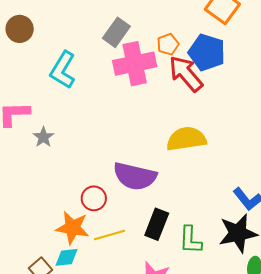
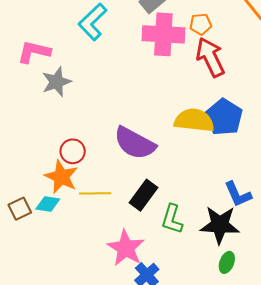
blue pentagon: (207, 52) -> (224, 117), moved
gray star: (43, 137) -> (56, 82), size x1.4
red circle: (94, 198) -> (73, 151), moved

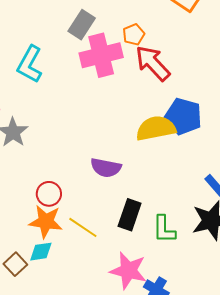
purple semicircle: (135, 143) -> (106, 168), size x0.7
yellow line: (95, 193) -> (83, 227), turned 52

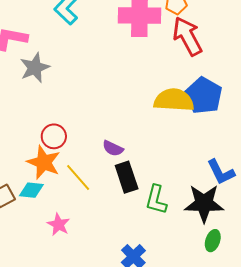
purple semicircle: (106, 168) -> (113, 148), moved, size x0.7
black rectangle: (130, 215) -> (127, 177), turned -52
pink star: (128, 271) -> (59, 225), moved, size x0.6

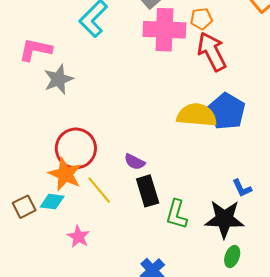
red circle: (54, 136) -> (76, 148), size x1.6
blue L-shape: (221, 172) -> (242, 188), size x0.7

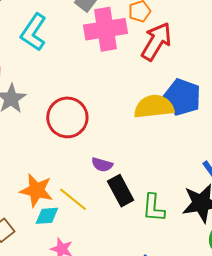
red arrow: (212, 52) -> (156, 41), turned 69
red circle: (76, 148) -> (67, 117), moved
cyan diamond: (52, 202) -> (47, 216), moved

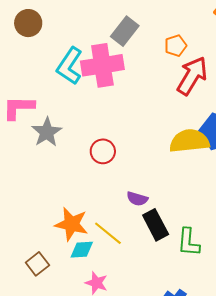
pink cross: (106, 29) -> (102, 65), moved
red circle: (67, 117) -> (103, 151), size x0.6

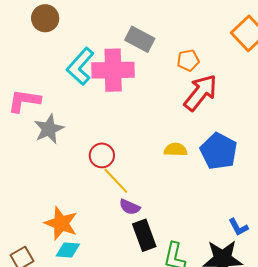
gray rectangle: (125, 31) -> (140, 39), turned 72
yellow semicircle: (189, 141) -> (176, 150), moved, size x0.6
yellow line: (108, 233) -> (116, 181), moved

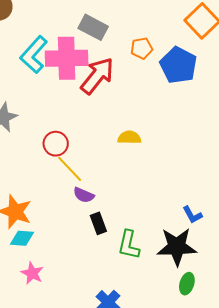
red arrow: (200, 93) -> (97, 76), moved
blue pentagon: (219, 151) -> (178, 65), moved
black rectangle: (144, 235) -> (98, 223), size x0.7

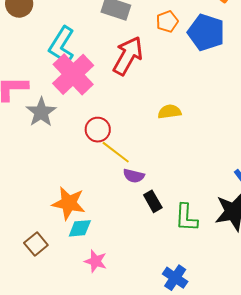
pink cross: (67, 58) -> (73, 74), moved, turned -33

